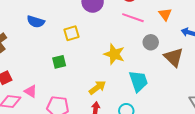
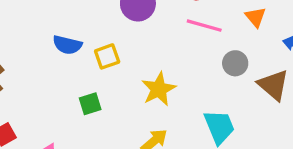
blue semicircle: (36, 22) -> (67, 45), moved
yellow star: (114, 54) -> (159, 89), moved, turned 30

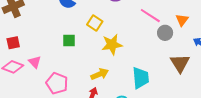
yellow square: (107, 56) -> (95, 23), moved, turned 35
gray circle: (235, 63) -> (165, 33), moved

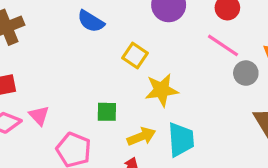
green square: (69, 41) -> (107, 112), moved
cyan trapezoid: (141, 78) -> (181, 140), moved

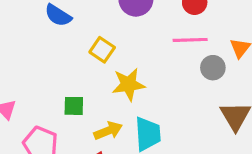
pink line: (223, 45) -> (190, 40), turned -36

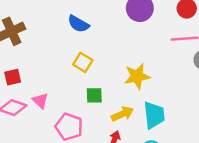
yellow square: (102, 50) -> (83, 62), moved

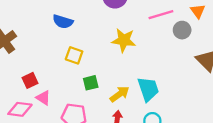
yellow star: (137, 76) -> (124, 40), moved, turned 30
red square: (13, 77) -> (30, 80), moved

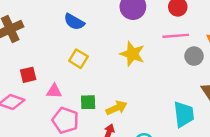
green square: (91, 83) -> (88, 102), moved
cyan trapezoid: (148, 89) -> (184, 114), moved
pink triangle: (43, 98) -> (54, 91), moved, turned -42

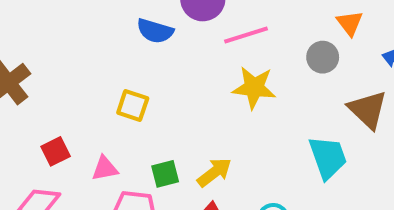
blue semicircle: (74, 22) -> (155, 31), moved
pink line: (176, 36) -> (246, 35), moved
yellow star: (132, 54) -> (254, 88), moved

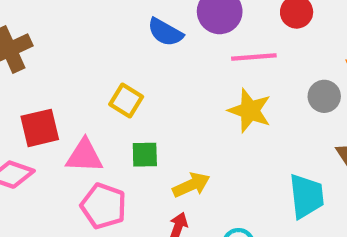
red square: (56, 151) -> (40, 128), size x1.4
pink triangle: (105, 168) -> (84, 156), size x1.4
green square: (165, 174) -> (145, 155), moved

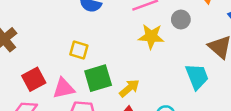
gray circle: (324, 96) -> (181, 20), moved
green square: (145, 155) -> (98, 78), size x1.6

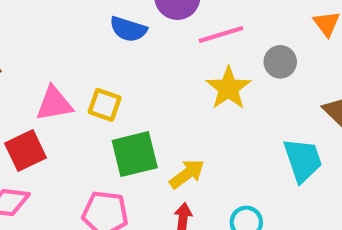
yellow star: (151, 36) -> (228, 88), turned 30
pink triangle: (64, 88) -> (54, 104), moved

